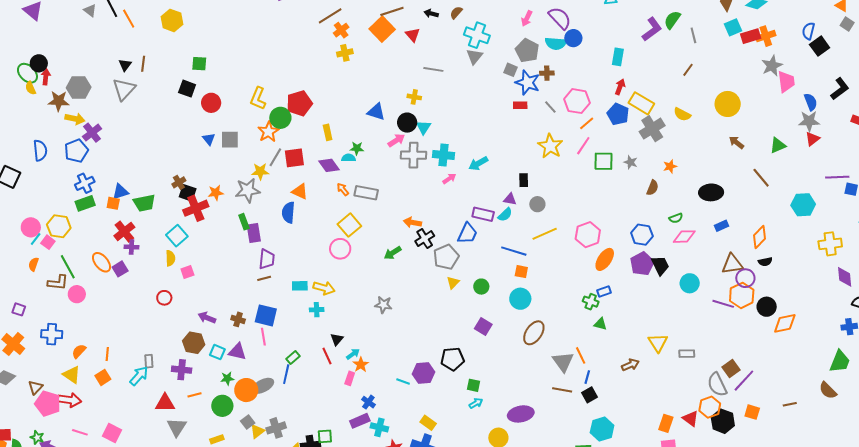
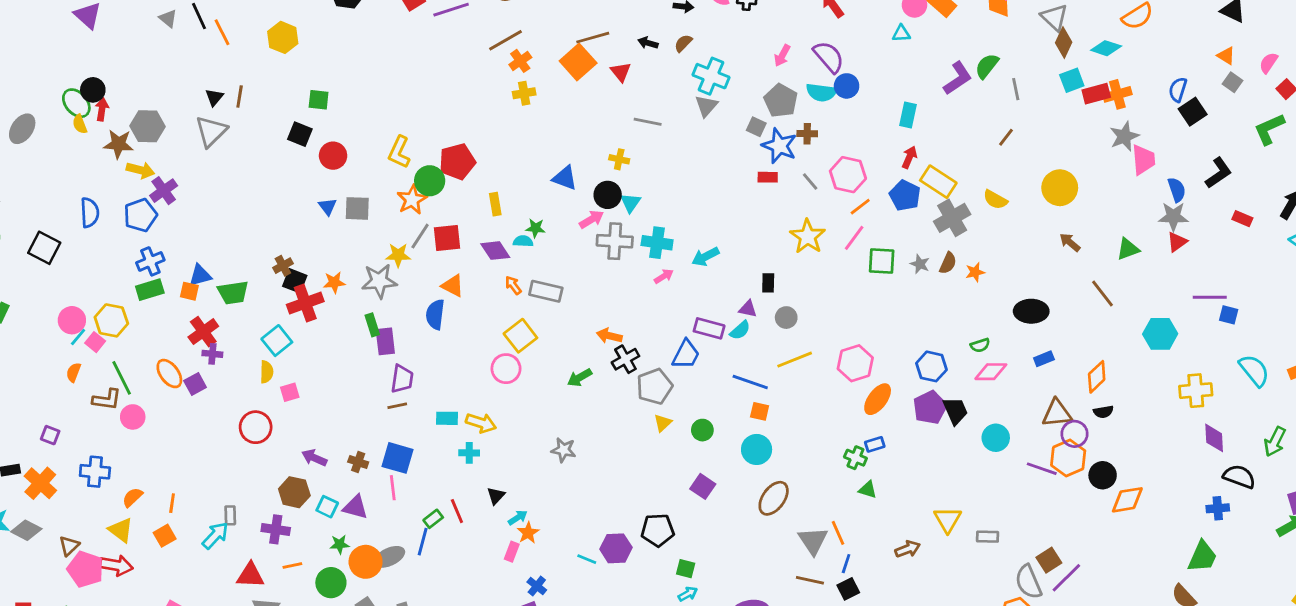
brown semicircle: (653, 188) -> (948, 263), moved
red circle: (164, 298) -> (256, 427), size x1.5
red line: (327, 356) -> (457, 511), moved

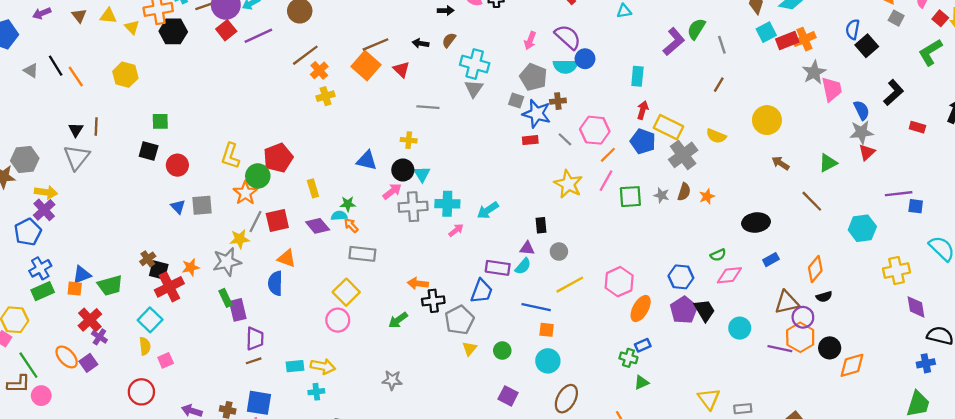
yellow arrow: (140, 170) -> (46, 192), moved
orange arrow: (513, 285) -> (351, 225), moved
purple cross: (212, 354) -> (99, 337), turned 35
black cross: (625, 359) -> (433, 301), turned 30
green triangle: (868, 490) -> (641, 382), turned -35

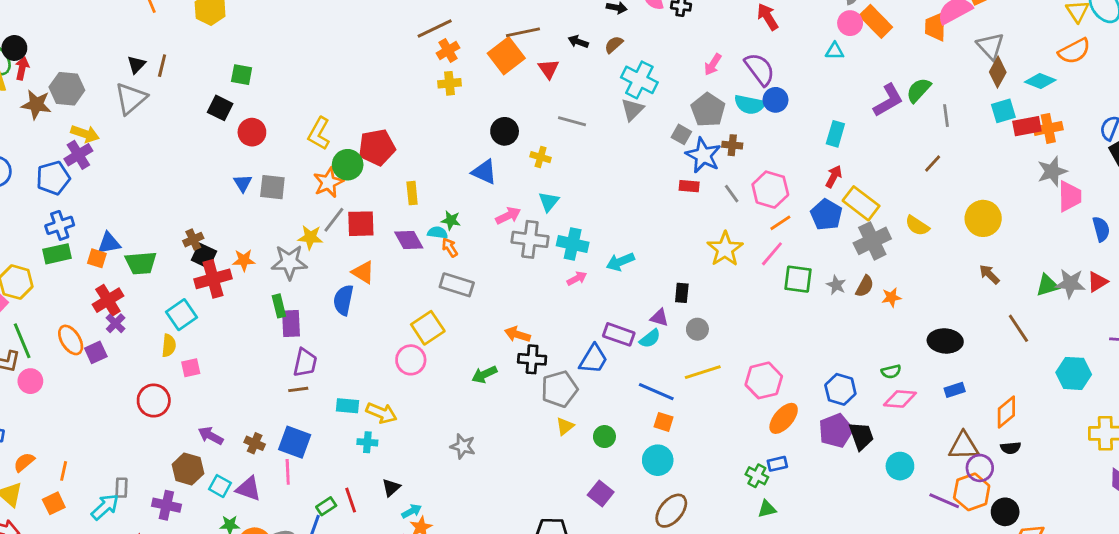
gray star: (861, 132) -> (1070, 283), moved
black circle: (403, 170) -> (505, 131), moved

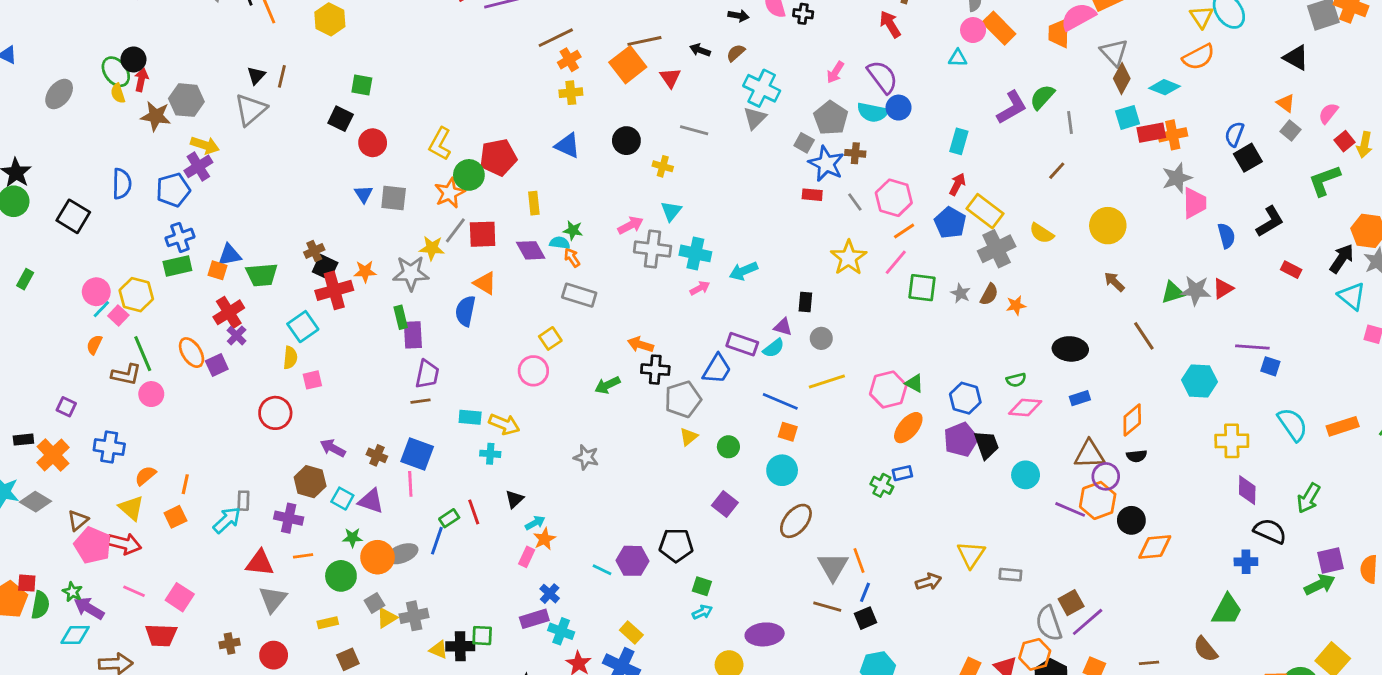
blue triangle: (484, 172) -> (567, 146), moved
yellow square: (428, 328) -> (550, 338), size x0.7
green triangle: (767, 509) -> (914, 383), moved, turned 42

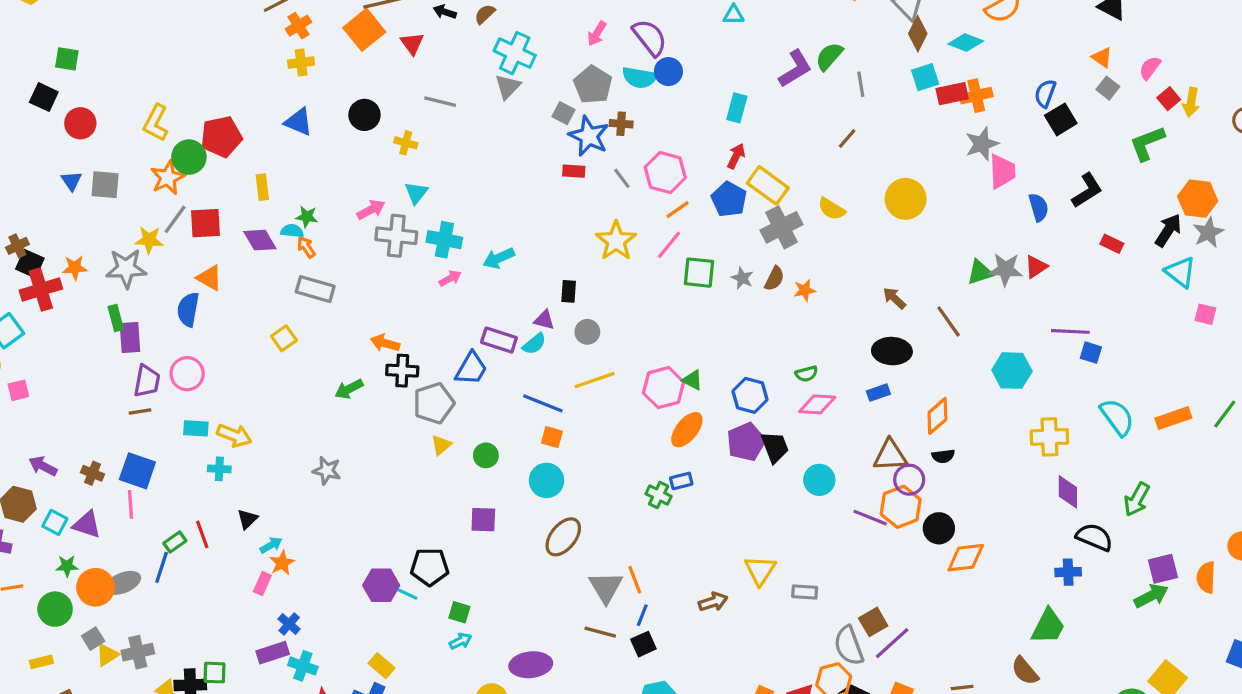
brown arrow: (1114, 282) -> (894, 298), moved
black ellipse: (1070, 349) -> (892, 351), moved
pink circle: (533, 371) -> (187, 374), moved
purple square: (725, 504) -> (483, 520), turned -35
cyan line: (602, 570) -> (407, 594), moved

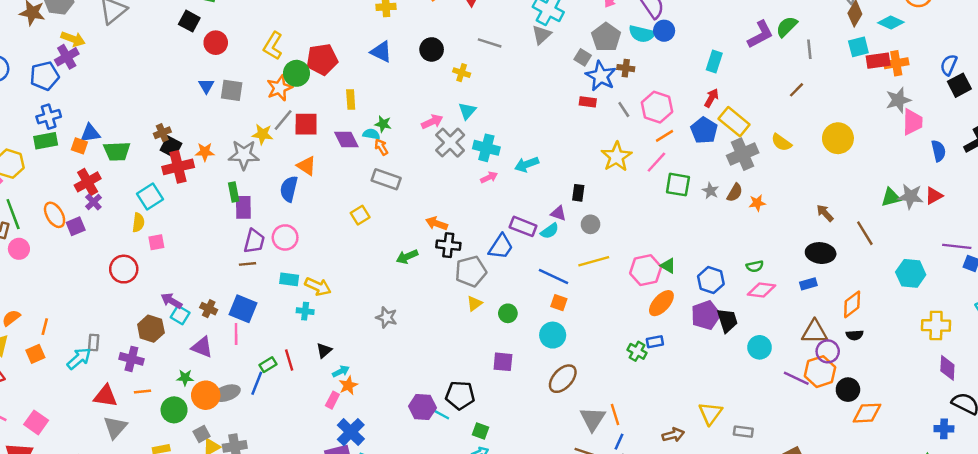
gray cross: (396, 236) -> (450, 143), turned 36
cyan square: (55, 522) -> (180, 315), moved
blue cross: (289, 624) -> (351, 432), size x1.6

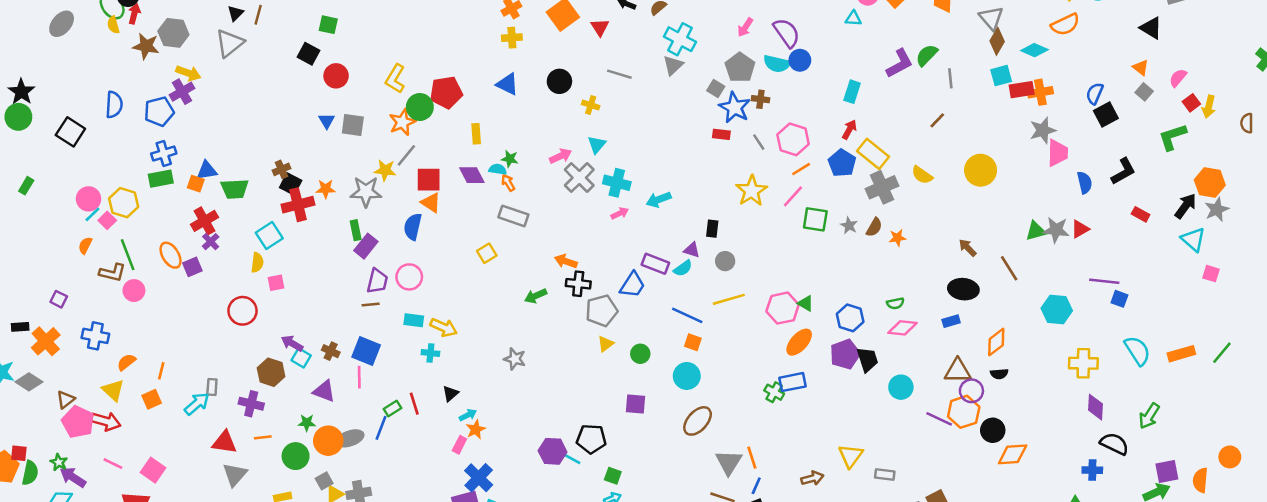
red square: (306, 124) -> (429, 180), moved
purple rectangle: (243, 207) -> (366, 246), turned 40
blue rectangle: (655, 342) -> (793, 382), size x1.5

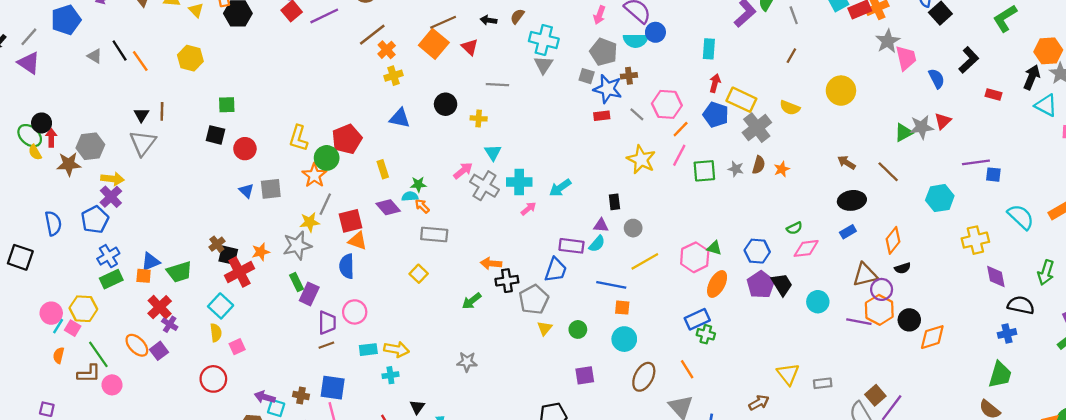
blue rectangle: (793, 382) -> (697, 319), moved
orange line: (752, 458) -> (687, 369), moved

